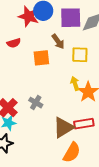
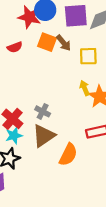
orange square: (41, 58) -> (47, 42), moved, turned 30
brown triangle: (63, 127) -> (44, 136), moved
orange semicircle: (72, 152) -> (68, 155), moved

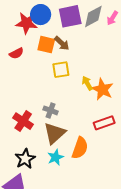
yellow square: (88, 56) -> (61, 70), moved
cyan star: (14, 136) -> (55, 157), moved

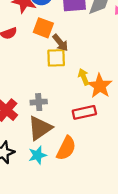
brown arrow: (62, 43) -> (60, 43), moved
gray cross: (51, 110) -> (39, 102), turned -32
red rectangle: (104, 123) -> (84, 112), moved

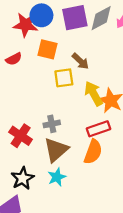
brown arrow: (60, 43) -> (80, 61), moved
yellow arrow: (84, 77) -> (94, 94), size x1.5
orange semicircle: (66, 148) -> (93, 152), moved

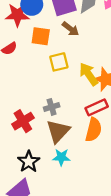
brown arrow: (80, 61) -> (71, 29), moved
red cross: (21, 136) -> (23, 121), turned 30
cyan star: (57, 177) -> (61, 157), turned 30

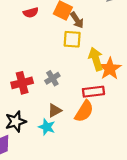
brown arrow: (71, 29) -> (77, 20), moved
gray cross: (52, 107) -> (52, 78), turned -32
brown triangle: (58, 131) -> (55, 110), moved, size x0.6

